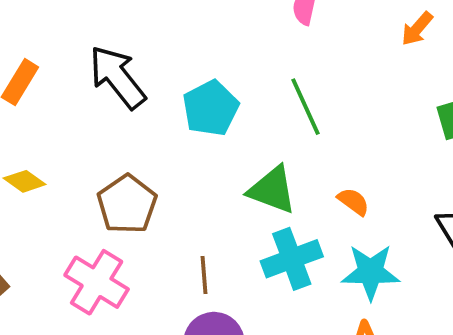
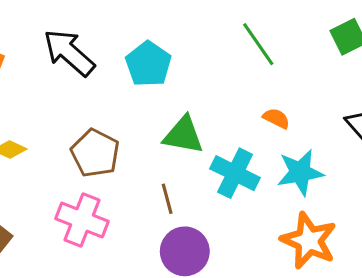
green line: (306, 107) -> (258, 44), moved
green triangle: (272, 190) -> (183, 135), moved
cyan cross: (292, 259) -> (235, 173), turned -33

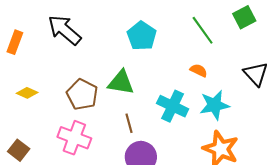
green line: (258, 44) -> (203, 30), moved
cyan pentagon: (148, 64) -> (142, 36), moved
green triangle: (183, 135) -> (121, 82), moved

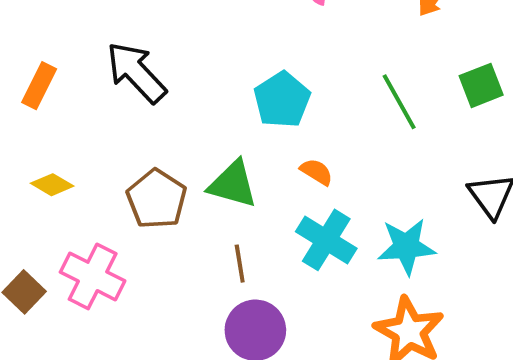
orange semicircle: (199, 70) -> (316, 172), moved
pink cross: (74, 138) -> (93, 276), moved

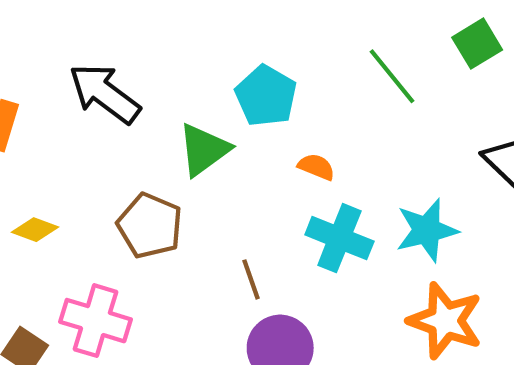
green triangle: (233, 184) -> (204, 150), moved, turned -42

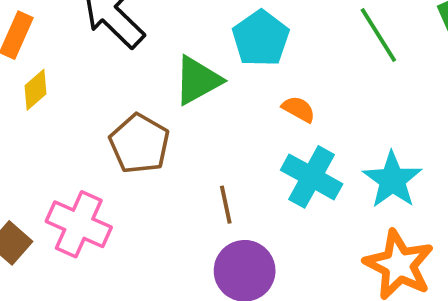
yellow diamond: (35, 230) -> (36, 90), moved, turned -69
cyan star: (427, 230) -> (392, 180), turned -30

